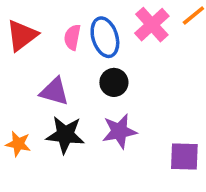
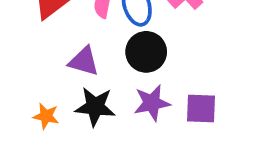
black circle: (114, 82) -> (146, 52), size x1.4
purple square: (184, 156) -> (201, 109), moved

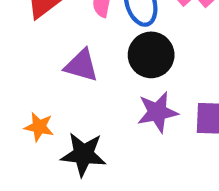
black star: (95, 107) -> (83, 154), moved

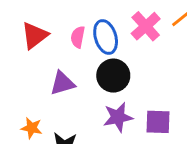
purple triangle: (81, 66) -> (62, 83), turned -32

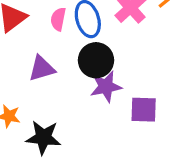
purple star: (118, 117) -> (106, 87), moved

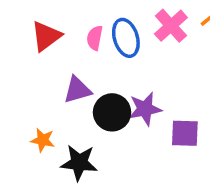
black circle: (96, 60) -> (112, 112), moved

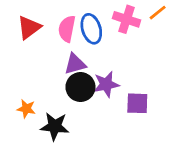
pink cross: (171, 26) -> (127, 19), turned -30
pink semicircle: (95, 38) -> (67, 29), size x1.4
purple triangle: (77, 90) -> (75, 64), moved

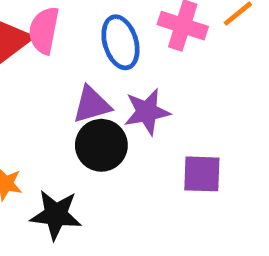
pink semicircle: (67, 29) -> (44, 30), moved
purple star: (106, 84) -> (147, 112), moved

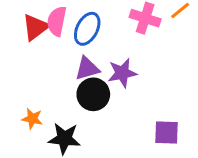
blue ellipse: (120, 42) -> (87, 29), moved, turned 44
purple square: (202, 174) -> (166, 132), moved

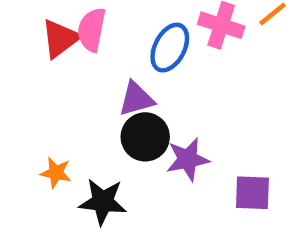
blue ellipse: (87, 29) -> (170, 48), moved
purple star: (122, 73) -> (188, 159), moved

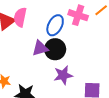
black circle: (145, 137) -> (55, 49), moved

